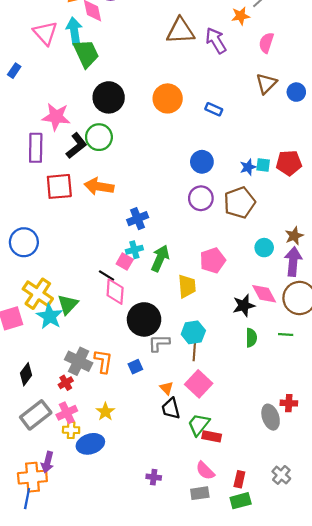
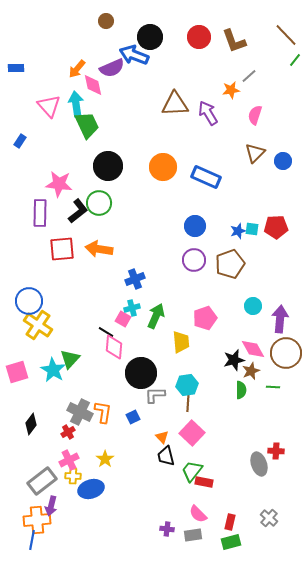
blue rectangle: (214, 109) -> (206, 177), size x1.8
brown star: (294, 236) -> (251, 371), moved
yellow cross: (38, 294) -> (38, 325), moved
gray rectangle: (36, 415) -> (42, 481), moved
purple cross: (154, 477) -> (167, 529), moved

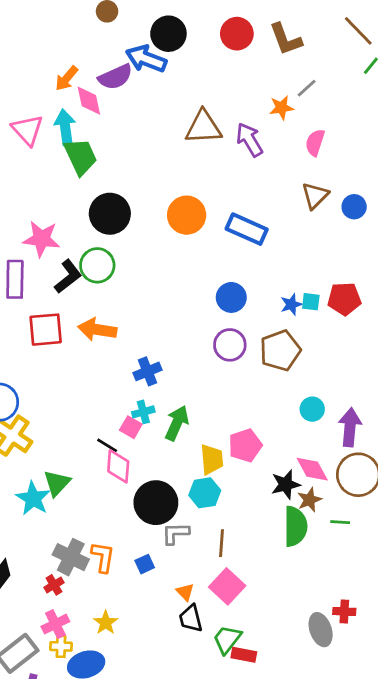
pink pentagon: (205, 318) -> (245, 445), moved
cyan hexagon: (187, 385) -> (205, 493), moved
green semicircle: (241, 390) -> (295, 526), size x1.6

